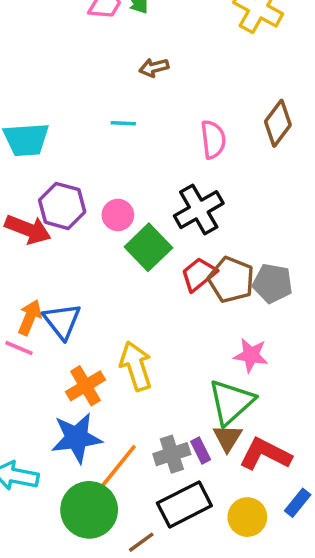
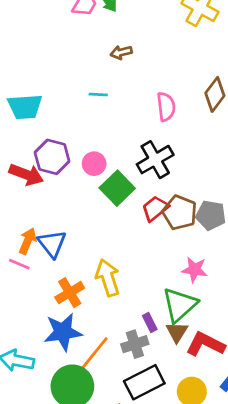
purple rectangle: (201, 451) -> (150, 322), moved

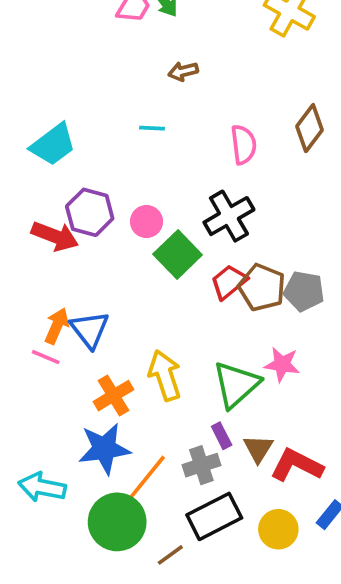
cyan trapezoid: (25, 107) -> (53, 145), turned -33
green triangle: (180, 305) -> (236, 385), moved

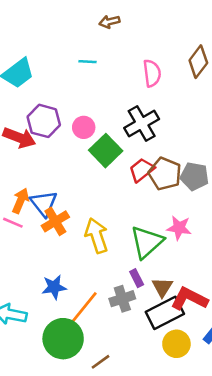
orange cross: (113, 396) -> (55, 221), moved
blue star: (104, 449) -> (54, 287), size x0.7
black rectangle: (214, 516) -> (165, 313), moved

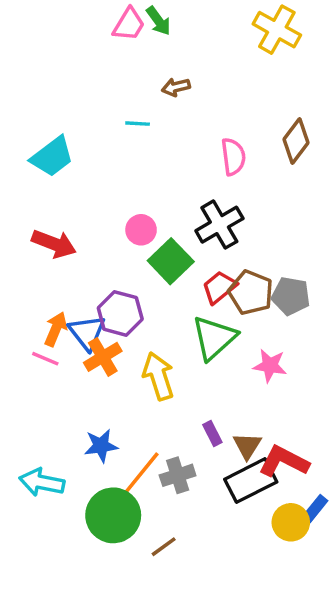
cyan line: (88, 62) -> (138, 124), moved
purple hexagon: (44, 121) -> (120, 313), moved
green triangle: (147, 242) -> (214, 338), moved
gray cross: (122, 299) -> (178, 475), moved
yellow circle: (176, 344) -> (291, 522), moved

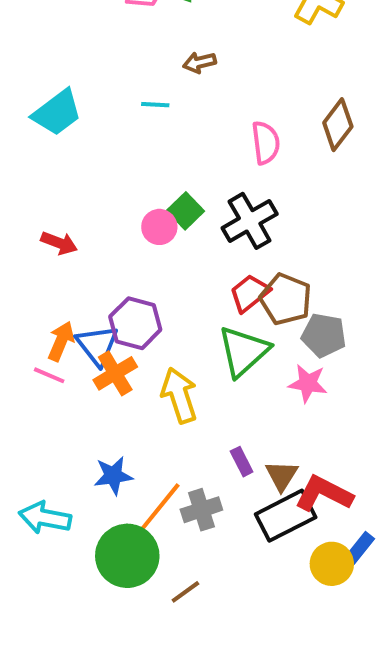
cyan trapezoid: (52, 157) -> (57, 113), moved
red arrow: (54, 244) -> (59, 243), size x0.7
green square: (171, 261) -> (185, 211), moved, size x0.7
gray pentagon: (291, 296) -> (324, 335), moved

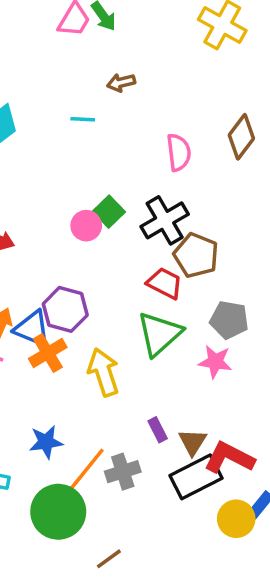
red trapezoid: (250, 293) -> (165, 283), turned 66
brown pentagon: (286, 299) -> (196, 255), moved
blue triangle: (97, 345) -> (32, 329), turned -30
brown line: (185, 592) -> (109, 559), moved

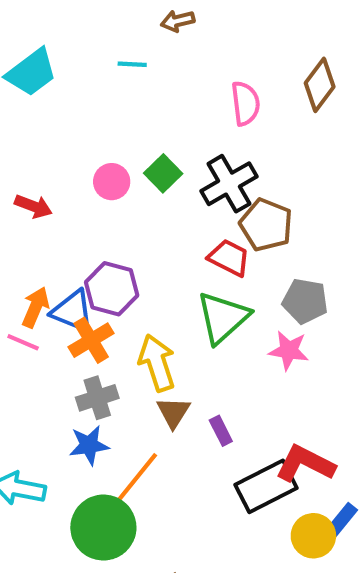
pink circle: (86, 226) -> (112, 182), moved
brown triangle: (193, 442) -> (173, 412), moved
gray cross: (123, 472) -> (97, 398), moved

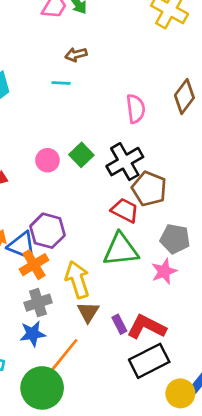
brown arrow: (178, 21) -> (76, 54), moved
green triangle: (223, 318) -> (121, 250), turned 36
pink star: (289, 350) -> (164, 271), turned -30
red L-shape: (305, 464) -> (146, 327), moved

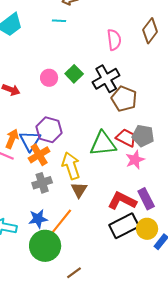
red trapezoid: (125, 210) -> (126, 138), moved
blue triangle: (22, 246) -> (30, 141), turned 40
purple rectangle: (119, 324) -> (146, 199), moved, size x1.5
blue star: (33, 334) -> (38, 219), moved
yellow circle: (180, 393) -> (147, 229), moved

